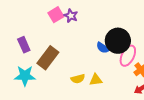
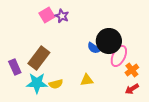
purple rectangle: (24, 45) -> (15, 67), moved
cyan star: (25, 76) -> (37, 83), moved
yellow semicircle: (78, 79) -> (56, 84), moved

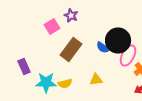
pink square: (47, 15) -> (52, 26), moved
brown rectangle: (39, 58) -> (71, 50), moved

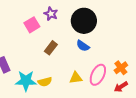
black circle: (118, 40) -> (84, 21), moved
brown rectangle: (71, 50) -> (51, 48), size x0.6
pink ellipse: (128, 56) -> (98, 75), moved

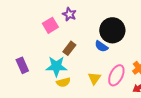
black circle: (84, 21) -> (112, 30), moved
yellow triangle: (76, 78) -> (94, 78), turned -48
cyan star: (26, 81) -> (56, 66), moved

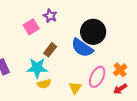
blue semicircle: (101, 46) -> (82, 48), size x1.6
yellow triangle: (94, 78) -> (75, 88), moved

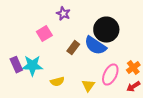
pink square: (31, 27) -> (44, 34), moved
brown rectangle: (50, 50) -> (73, 48), moved
cyan star: (37, 68) -> (32, 66), moved

